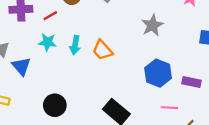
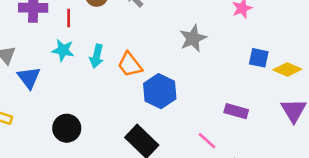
red line: (50, 16) -> (69, 18), turned -64
blue hexagon: (158, 73) -> (160, 91), moved
pink line: (169, 108) -> (207, 141), turned 35

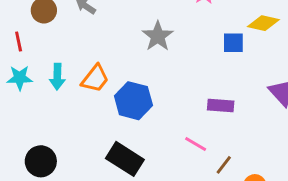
orange trapezoid: (130, 65) -> (95, 79), turned -92
yellow diamond: (287, 69) -> (263, 23), moved

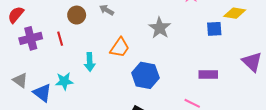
cyan star: (20, 78) -> (64, 81), moved
orange trapezoid: (95, 79) -> (120, 48), moved

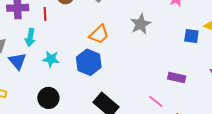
cyan arrow: (90, 62) -> (30, 37), moved
blue hexagon: (145, 75) -> (89, 62), moved
cyan star: (64, 81) -> (51, 59), moved

